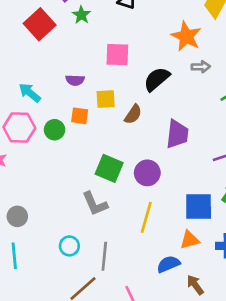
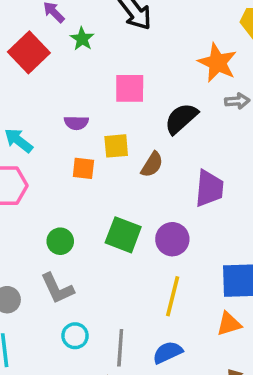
green circle: (55, 130) -> (60, 241), moved
gray L-shape: (95, 204) -> (57, 288), moved
blue semicircle: (168, 264) -> (168, 352), moved

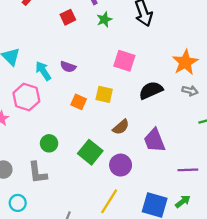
red square: (29, 52) -> (68, 17), size x0.6
purple semicircle: (76, 123) -> (68, 67), moved
brown semicircle: (152, 165) -> (121, 127), moved
purple trapezoid: (209, 188) -> (154, 140), turned 135
cyan circle: (75, 336) -> (18, 203), moved

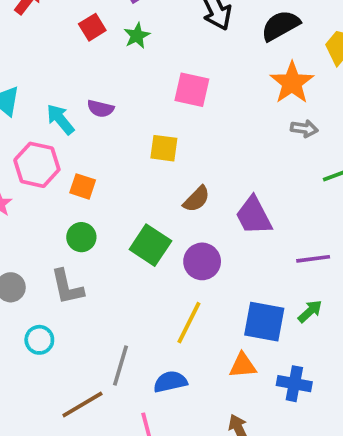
green star: (104, 19) -> (137, 36), moved
black semicircle: (151, 90) -> (280, 26), moved
orange square: (79, 102) -> (83, 186), moved

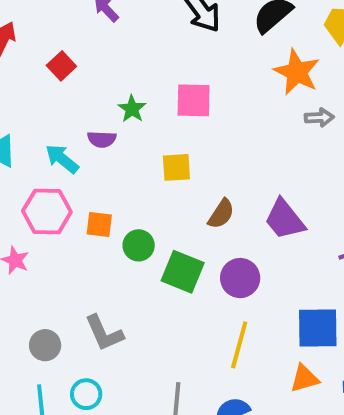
red square: (92, 27) -> (61, 66), moved
green star: (137, 36) -> (132, 109), moved
green circle: (81, 237) -> (139, 245), moved

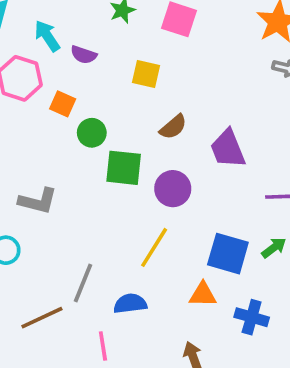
purple semicircle: (102, 139) -> (84, 55), moved
green square: (183, 272) -> (124, 168), turned -33
gray L-shape: (104, 333) -> (38, 201), turned -69

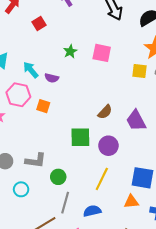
yellow square: (146, 74) -> (139, 71), moved
green circle: (92, 133) -> (58, 177), moved

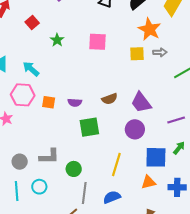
green star: (70, 51) -> (57, 40), moved
purple semicircle: (52, 78) -> (75, 103), moved
brown semicircle: (105, 112) -> (110, 99), turned 35
purple circle: (108, 146) -> (135, 129), moved

